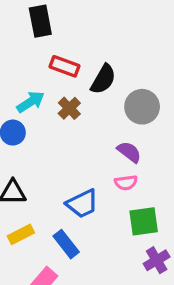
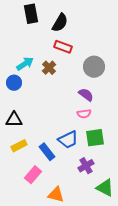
red rectangle: (65, 66) -> (63, 47), moved
black semicircle: (103, 79) -> (60, 23), moved
blue trapezoid: (82, 204) -> (68, 140), moved
purple cross: (157, 260) -> (86, 166), moved

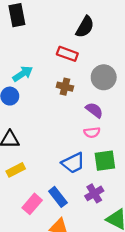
black rectangle: (31, 14) -> (17, 15), moved
black semicircle: (60, 23) -> (85, 27), moved
brown cross: (49, 68) -> (65, 87), moved, turned -32
blue rectangle: (47, 152) -> (58, 197), moved

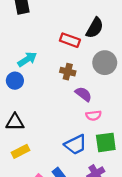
black semicircle: (85, 27) -> (95, 28), moved
purple semicircle: (94, 110) -> (83, 94), moved

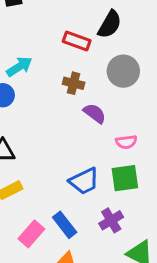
pink semicircle: (94, 115) -> (126, 142), moved

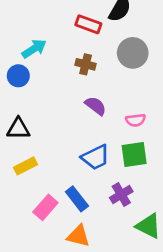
purple semicircle: (95, 113) -> (96, 106), moved

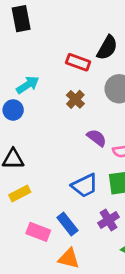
brown cross: (86, 64) -> (75, 99), turned 30
purple semicircle: (96, 106) -> (97, 138), moved
pink rectangle: (45, 207) -> (38, 232), turned 70

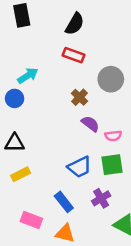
black semicircle: (107, 48) -> (75, 24), moved
brown cross: (75, 99) -> (80, 97), moved
pink rectangle: (38, 232) -> (31, 220), moved

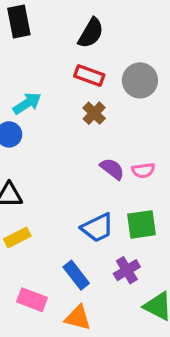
gray circle: (111, 79) -> (140, 80), moved
brown cross: (80, 97) -> (94, 113), moved
pink semicircle: (113, 136) -> (143, 170), moved

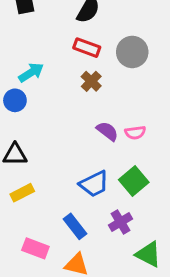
green square: (142, 224) -> (134, 181), turned -32

